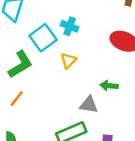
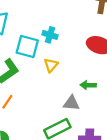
cyan square: (43, 38) -> (27, 47), turned -35

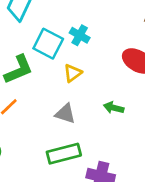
gray triangle: (71, 103) -> (65, 114), moved

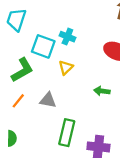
gray triangle: (65, 114) -> (48, 100), moved
green rectangle: (64, 154) -> (67, 133), turned -55

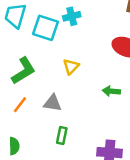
cyan cross: (67, 37) -> (72, 16), moved, turned -35
cyan square: (43, 46) -> (46, 28), moved
green rectangle: (67, 133) -> (62, 136), moved, size x0.6

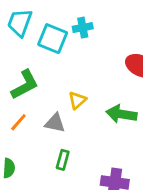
yellow triangle: (71, 66) -> (77, 100), moved
green arrow: (111, 91) -> (121, 114), size x1.5

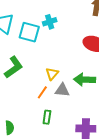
orange line: (18, 122) -> (42, 92), moved
gray triangle: (55, 123) -> (62, 90), moved

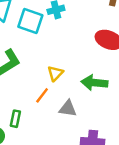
gray triangle: (62, 90) -> (68, 109), moved
green rectangle: (47, 117) -> (15, 119), moved

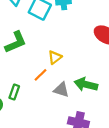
green arrow: (94, 83) -> (86, 84), moved

